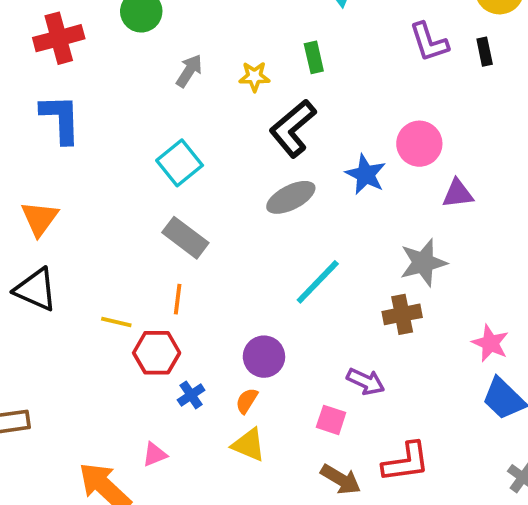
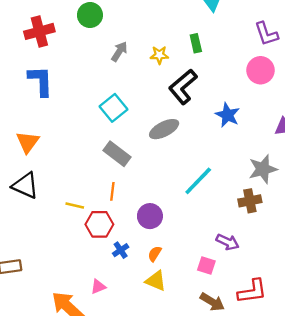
pink circle: (419, 144) -> (260, 70), moved
gray ellipse: (291, 197) -> (164, 129), moved
purple circle: (264, 357) -> (150, 216), moved

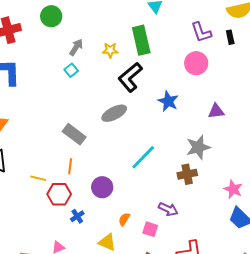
green rectangle: (196, 43) -> (141, 40), size x1.8
cyan square: (113, 108) -> (71, 70), moved, size x0.6
orange semicircle: (155, 254) -> (124, 219), moved

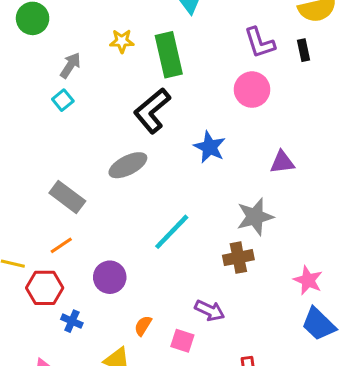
yellow star: (110, 50) -> (122, 41), moved
orange line: (70, 166) -> (61, 245), turned 49
blue cross: (77, 216) -> (72, 321), turned -32

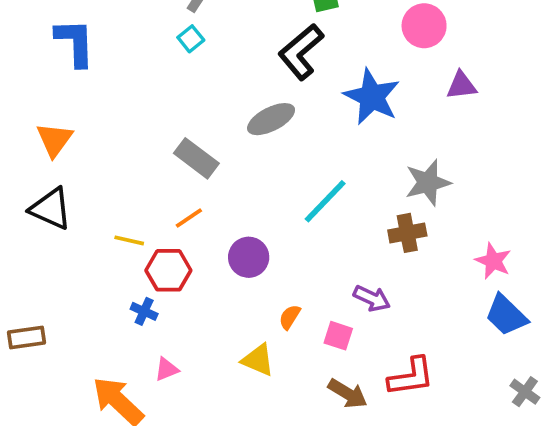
blue star: (210, 147) -> (372, 97), size x1.4
purple triangle: (282, 162) -> (461, 86), moved
blue cross: (72, 321) -> (144, 311), moved

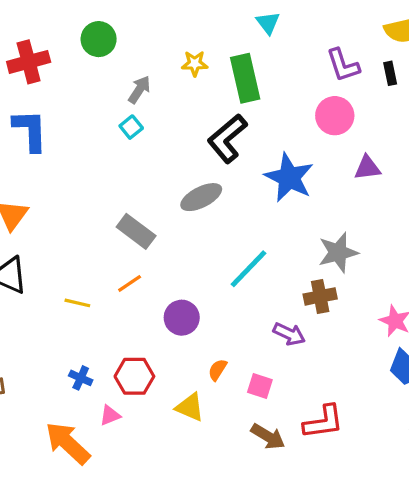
red hexagon: (168, 270) -> (134, 376), moved
purple arrow: (372, 298) -> (289, 334), moved
blue cross: (144, 311) -> (81, 378), moved

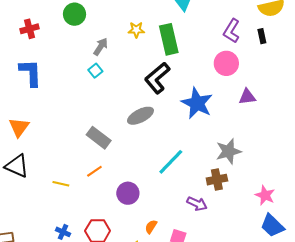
red cross: (29, 62) -> (29, 29), size x0.7
purple L-shape: (343, 65) -> (232, 31), turned 50

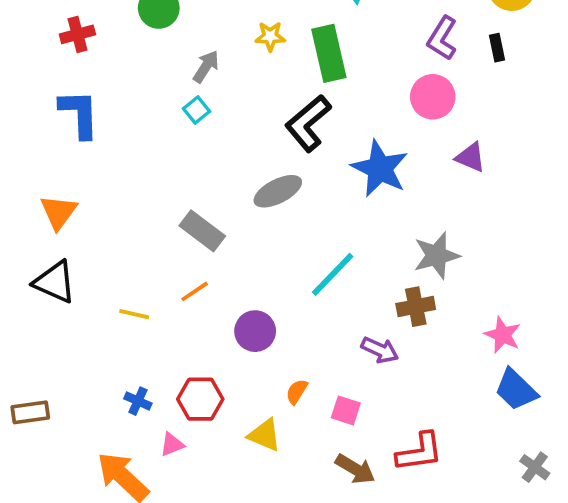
purple triangle: (247, 97) -> (471, 157), turned 30

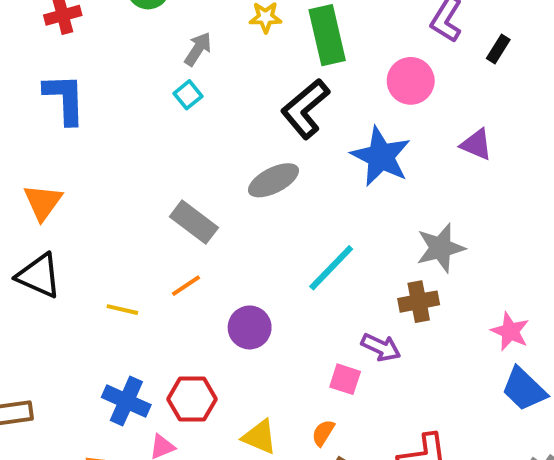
black rectangle: (497, 48) -> (498, 49), moved, turned 44
pink circle: (433, 97) -> (411, 81), moved
orange semicircle: (297, 392) -> (323, 433), moved
blue cross: (138, 401) -> (126, 401), size x1.6
pink square: (346, 410) -> (345, 379), moved

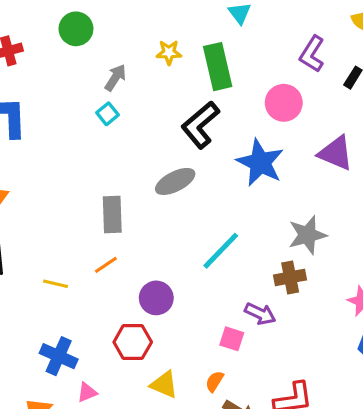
purple triangle: (476, 145) -> (336, 153), size x1.4
gray rectangle: (194, 222) -> (112, 215), turned 51
red hexagon: (192, 399) -> (133, 342), moved

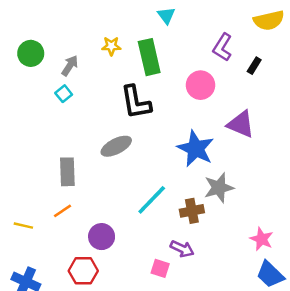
green circle: (76, 29) -> (31, 53), moved
black L-shape: (200, 125) -> (136, 102), turned -60
blue star: (260, 163) -> (196, 149), moved
brown cross: (290, 277) -> (192, 211), moved

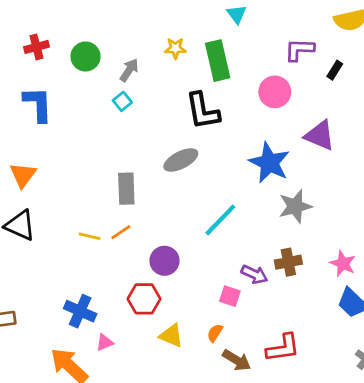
purple L-shape: (222, 47) -> (299, 50), turned 60
brown cross: (192, 211) -> (288, 262), moved
yellow line: (23, 226) -> (90, 236), moved

